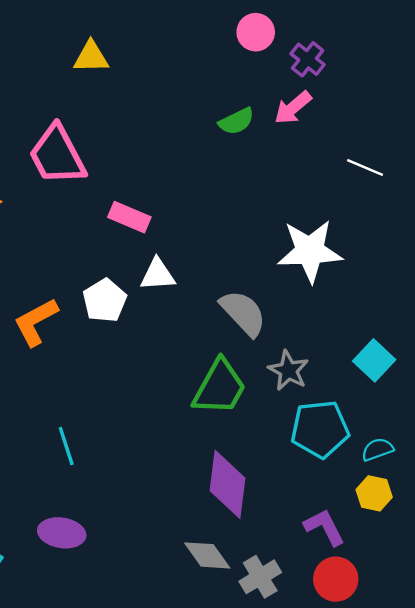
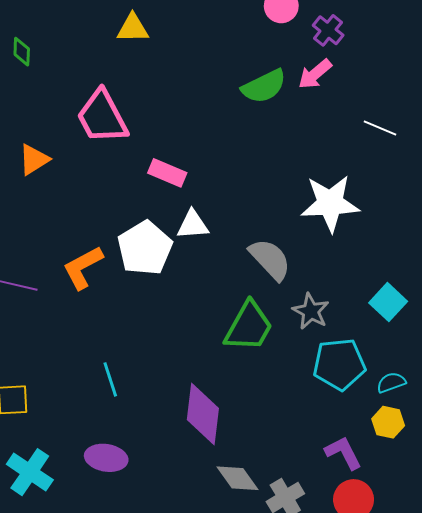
green semicircle: (237, 121) -> (264, 86), size x1.4
white pentagon: (105, 301) -> (145, 248), size x1.4
purple diamond: (227, 484) -> (203, 414), moved

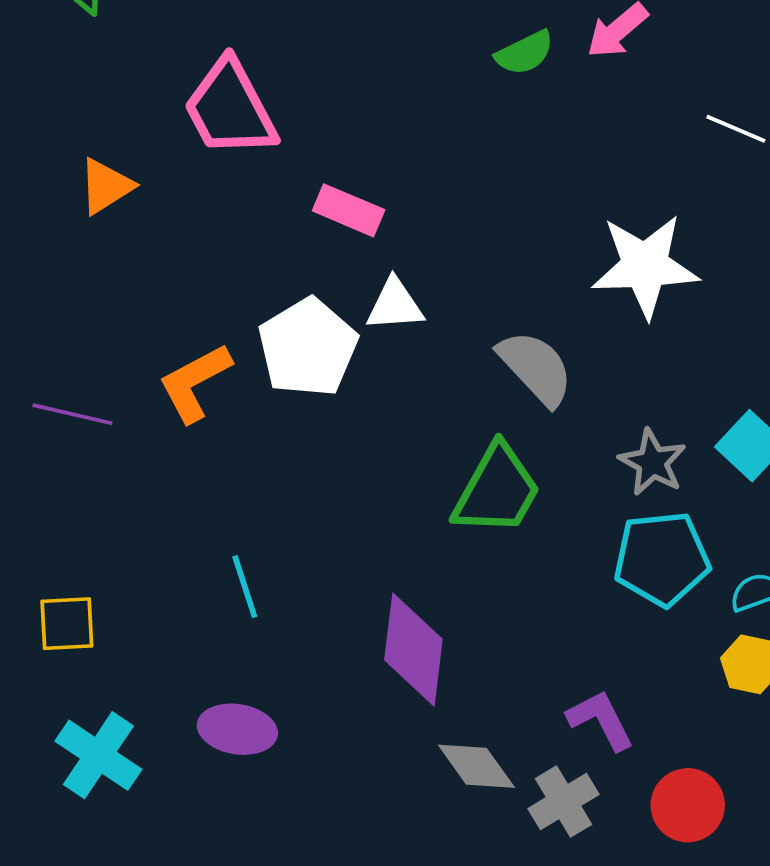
green semicircle: (264, 86) -> (525, 53), size x0.7
gray star: (311, 311) -> (653, 462), moved
purple L-shape: (343, 453) -> (601, 720), moved

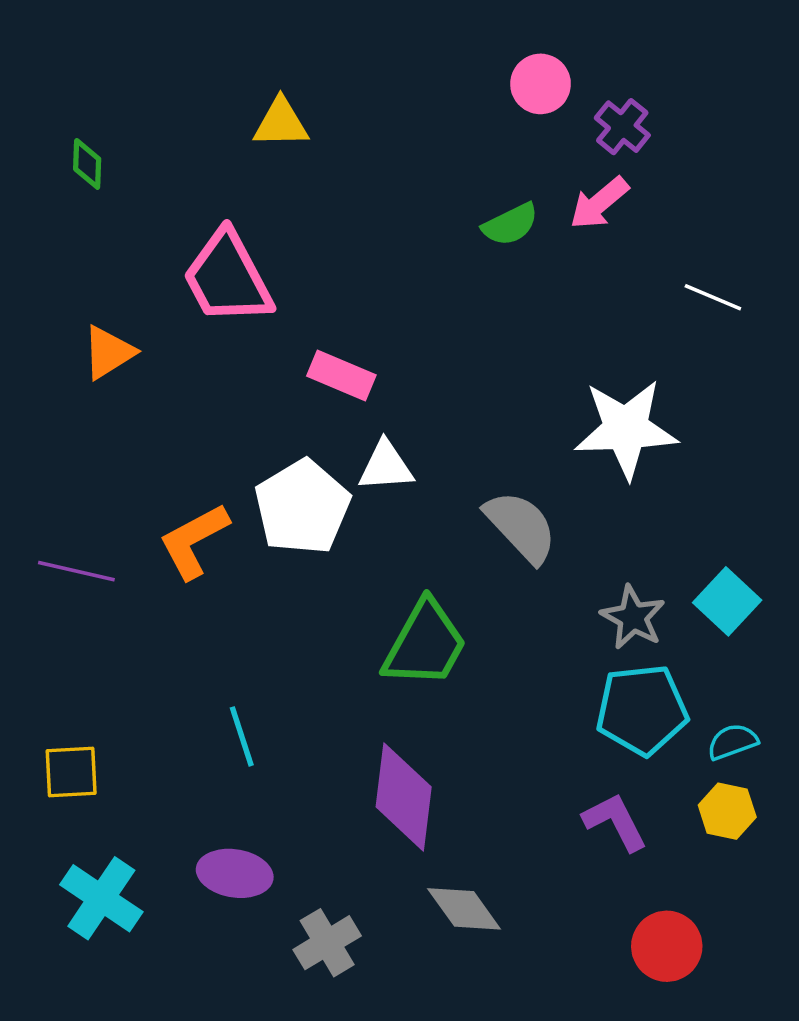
green trapezoid: (497, 490) -> (425, 644), moved
purple L-shape: (601, 720) -> (615, 822), moved
gray cross: (564, 802) -> (327, 943), moved

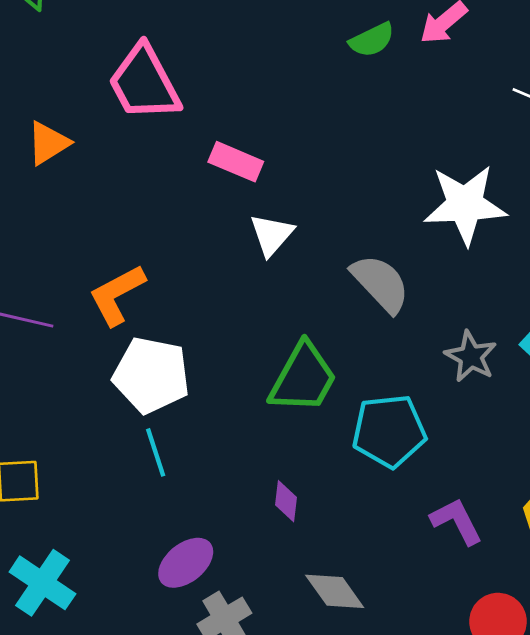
white triangle: (386, 466) -> (272, 235), turned -45
white pentagon: (302, 507) -> (151, 375), moved, turned -30
cyan pentagon: (642, 710) -> (389, 431), moved
purple diamond: (404, 797) -> (286, 501), size x0.5
purple ellipse: (235, 873) -> (186, 563), moved, turned -48

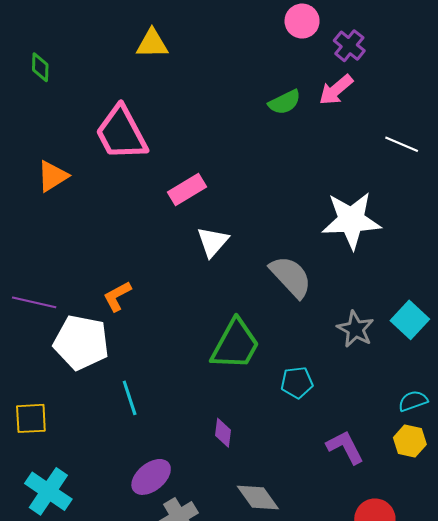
pink rectangle: (236, 162) -> (187, 189), turned -54
orange L-shape: (117, 295) -> (117, 296), moved, size x0.7
white pentagon: (151, 375) -> (81, 342), moved
cyan pentagon: (389, 431) -> (297, 382), size x0.6

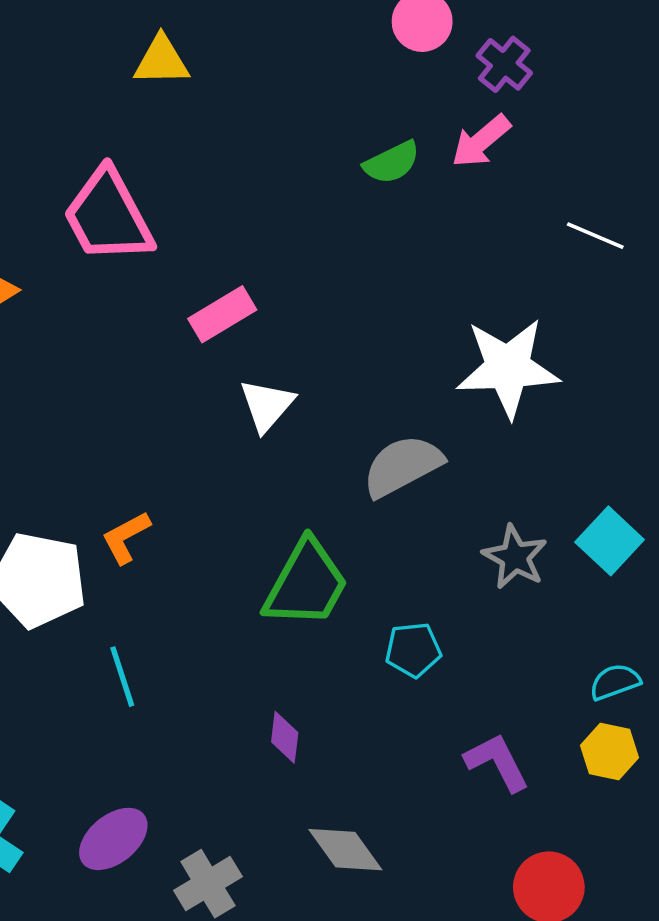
gray semicircle: (291, 277) -> (402, 466), turned -75
orange L-shape: (117, 296) -> (126, 537), moved
purple ellipse: (151, 477) -> (113, 839), moved

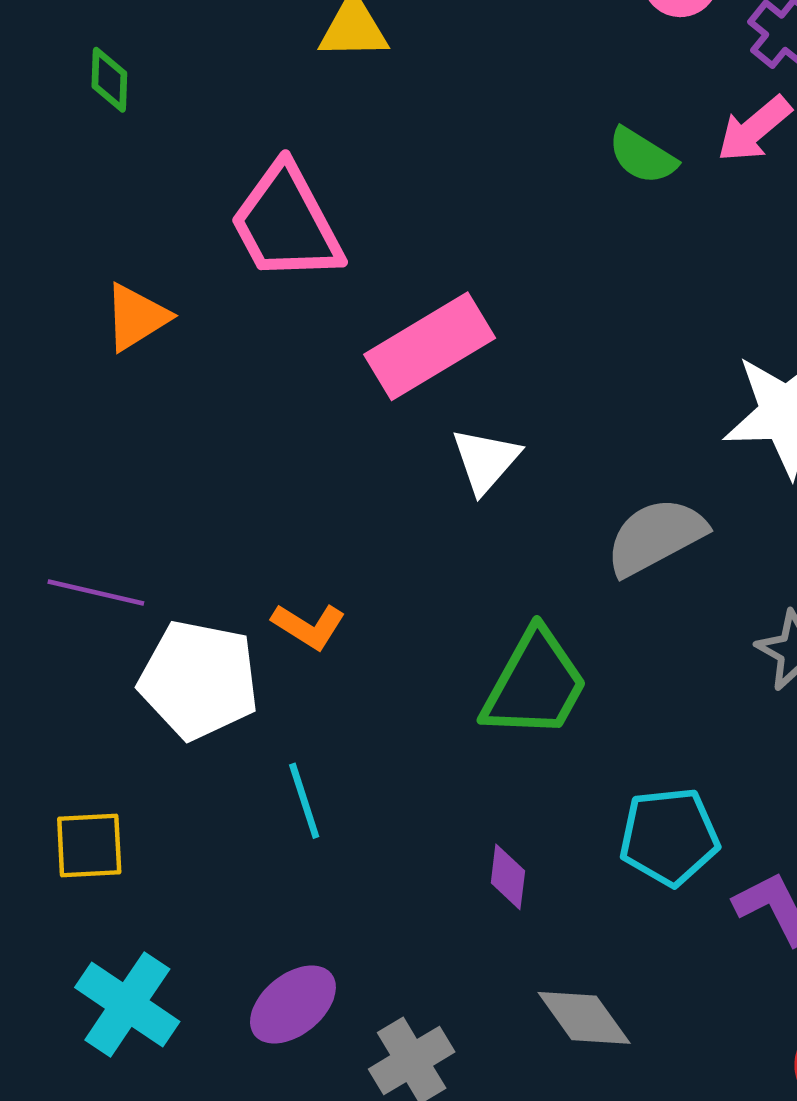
green semicircle: (392, 162) -> (642, 156), turned 58
pink rectangle: (222, 314) -> (430, 346), size x1.5
orange L-shape: (126, 537) -> (309, 626), turned -120
cyan pentagon: (413, 650) -> (669, 837), moved, size x1.4

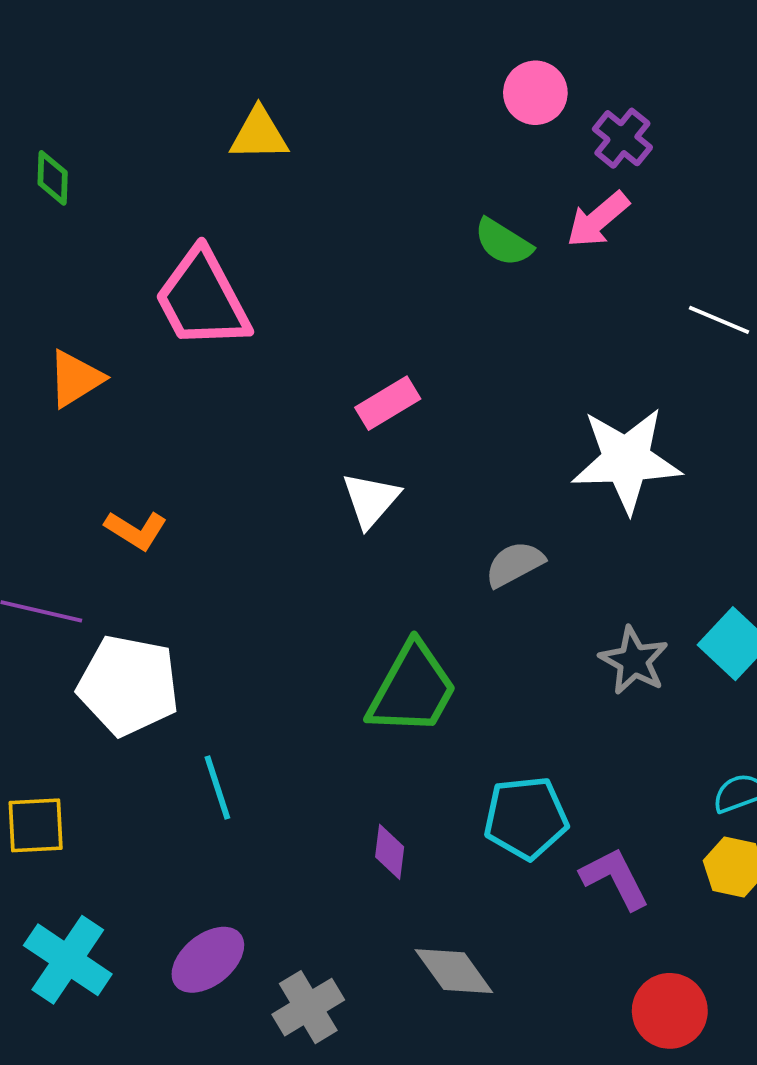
pink rectangle: (430, 346) -> (388, 403), moved, size x0.6
gray semicircle: (656, 537) -> (515, 564), size x0.7
orange L-shape: (309, 626) -> (136, 530), moved

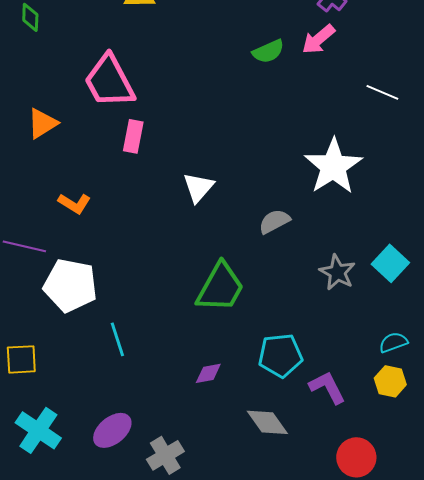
green semicircle: (503, 242) -> (268, 51), turned -56
pink rectangle: (388, 403) -> (133, 136), moved, turned -48
white star: (626, 460) -> (333, 166), turned -30
purple diamond: (390, 852) -> (208, 373), turned 72
gray diamond: (454, 971) -> (267, 422), moved

